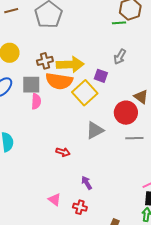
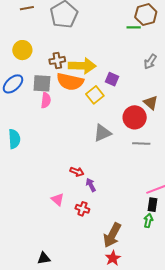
gray arrow: (120, 57) -> (150, 62), moved
yellow square: (85, 93) -> (95, 95), size x0.7
red arrow: (63, 152) -> (77, 172), moved

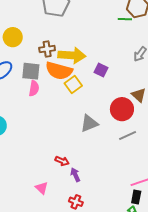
yellow square: (95, 95) -> (73, 84), moved
gray line: (141, 143) -> (128, 135), turned -30
red cross: (82, 209) -> (76, 202), moved

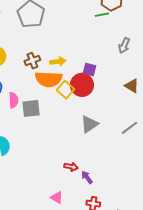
yellow arrow: (72, 55) -> (58, 61), size x0.6
gray square: (31, 71) -> (31, 108), moved
pink semicircle: (34, 88) -> (14, 100), moved
red circle: (122, 109) -> (82, 85), moved

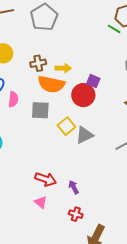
green line: (102, 15) -> (114, 29), turned 32
yellow square: (65, 90) -> (66, 126), moved
gray square: (31, 108) -> (40, 110), moved
red arrow: (71, 167) -> (46, 179), moved, size x1.5

